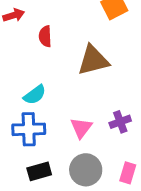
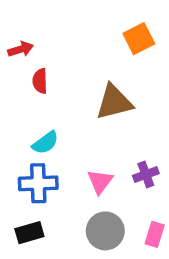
red semicircle: (45, 36) -> (40, 81), moved
black rectangle: (39, 171) -> (29, 233), moved

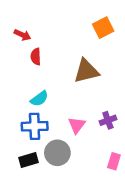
red arrow: (21, 49) -> (23, 35), turned 42
gray circle: (105, 231) -> (57, 153), moved

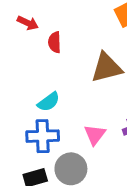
red semicircle: (36, 57) -> (55, 42), moved

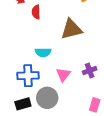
cyan semicircle: (49, 102) -> (43, 52), moved, turned 35

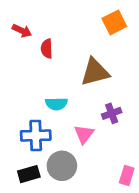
purple cross: (90, 71) -> (112, 113), moved

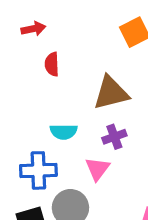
red arrow: (22, 31) -> (33, 29), moved, turned -36
purple cross: (112, 113) -> (114, 137), moved

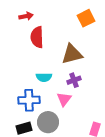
red semicircle: (52, 64) -> (37, 37), size x1.5

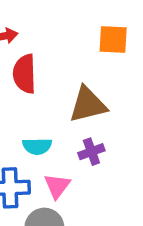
orange square: (86, 18) -> (113, 39), turned 30
pink triangle: (64, 99) -> (57, 186), moved

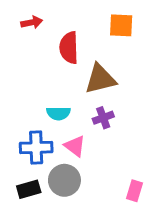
red semicircle: (24, 74) -> (69, 48), moved
pink triangle: (57, 186) -> (75, 146), turned -30

